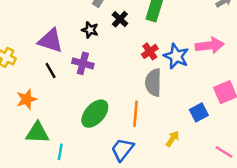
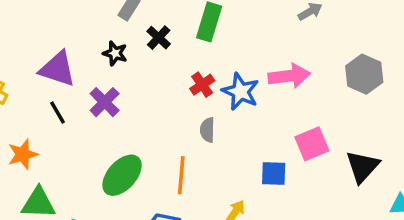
purple cross: (83, 63) -> (105, 102), turned 30
gray semicircle: (153, 83) -> (207, 130), size x0.6
blue square: (199, 112) -> (274, 173), turned 30

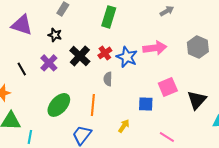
black cross: (159, 38) -> (80, 56), moved, size x1.5
purple triangle: (58, 69) -> (22, 25), moved

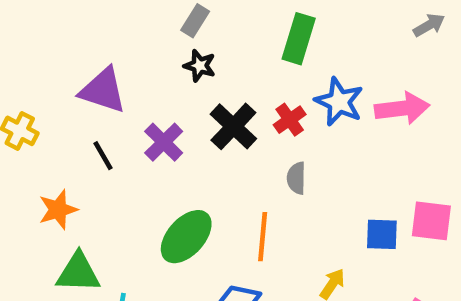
purple triangle: (22, 25) -> (103, 90), moved
black star: (55, 35) -> (200, 66), moved
blue star: (127, 57) -> (339, 102), moved
pink square: (168, 87) -> (431, 221), moved, turned 30

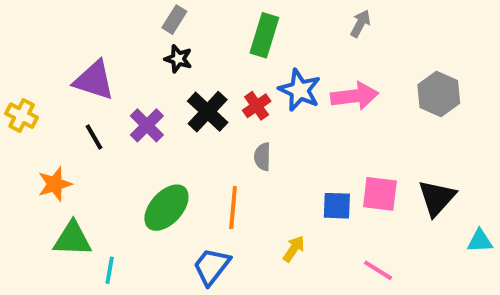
gray arrow: (429, 25) -> (360, 23), moved, turned -32

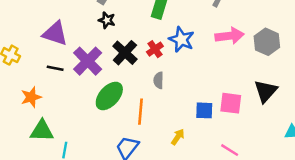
pink arrow: (355, 96) -> (230, 36), moved
purple cross: (147, 125) -> (88, 61), size x1.4
black line: (94, 137) -> (55, 68), turned -49
black triangle: (437, 198) -> (266, 91), moved
green ellipse: (166, 208) -> (109, 96), moved

